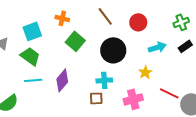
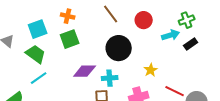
green square: (75, 41) -> (70, 39), moved, turned 30
cyan arrow: (157, 47) -> (171, 35), moved
cyan line: (33, 80) -> (39, 78), turned -30
purple diamond: (62, 80) -> (85, 71), moved, turned 50

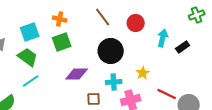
green cross: (187, 20) -> (197, 15), moved
cyan arrow: (171, 35) -> (163, 38), turned -60
cyan cross: (110, 78) -> (114, 82), moved

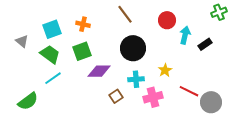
orange cross: (60, 19) -> (83, 24), moved
red circle: (136, 23) -> (167, 20), moved
green square: (62, 42) -> (82, 51), moved
brown square: (94, 99) -> (116, 96), turned -32

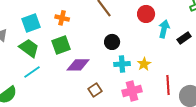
black circle: (133, 48) -> (112, 42), size x0.6
cyan cross: (136, 79) -> (122, 64), moved
red line: (189, 91) -> (168, 85), turned 60

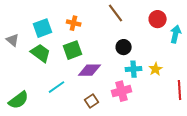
cyan line: (32, 72) -> (57, 87), moved
brown square: (95, 90) -> (92, 101), moved
pink cross: (132, 91) -> (122, 91), moved

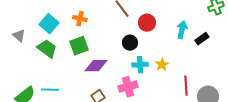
red circle: (158, 19) -> (147, 23), moved
cyan square: (43, 28) -> (49, 24), turned -30
cyan line: (57, 87) -> (50, 90), moved, turned 36

